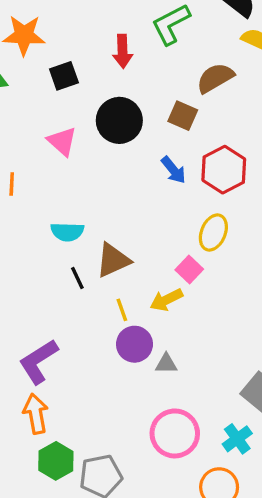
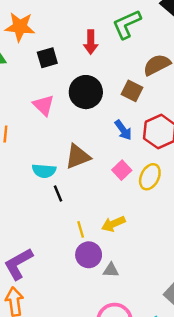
brown triangle: (113, 260) -> (78, 157), moved
pink square: (189, 270) -> (122, 170), moved
black line: (77, 278) -> (58, 194), moved

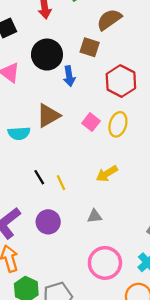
blue arrow: (123, 130) -> (69, 76), moved, turned 36
black line: (58, 194) -> (39, 177), moved
yellow arrow: (113, 224) -> (107, 174), moved
purple circle: (89, 255) -> (48, 222), moved

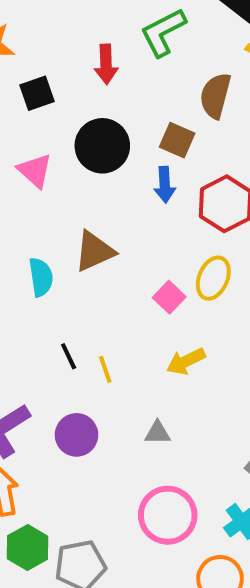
brown semicircle: (109, 20) -> (215, 96), turned -45
blue arrow: (69, 76) -> (165, 185), moved
pink square: (91, 122) -> (169, 297), moved
cyan semicircle: (19, 133) -> (41, 277), turned -100

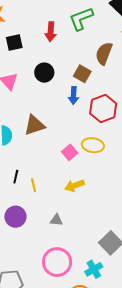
black circle: (102, 146) -> (44, 73), size x0.7
yellow ellipse: (213, 278) -> (93, 145), turned 70
black line: (69, 356) -> (16, 177), turned 32

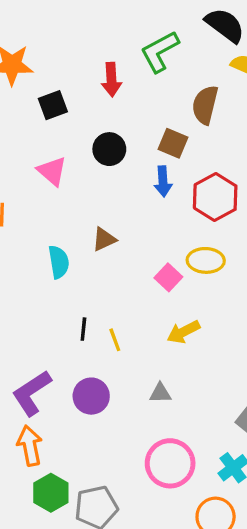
brown triangle: (35, 125) -> (104, 239), size x0.7

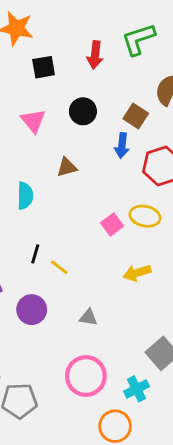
brown triangle: (104, 239) -> (67, 167), moved
yellow arrow: (183, 332) -> (137, 273), moved
yellow line: (115, 340) -> (59, 267), turned -42

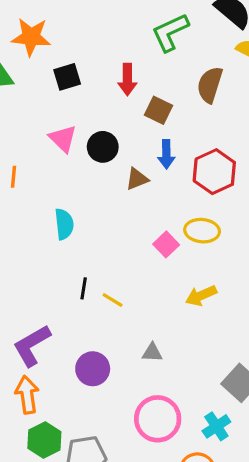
red arrow: (95, 55) -> (127, 80), moved
black circle: (83, 111) -> (103, 147), moved
brown square: (136, 116) -> (158, 110), moved
brown triangle: (67, 167) -> (137, 179), moved
purple circle: (32, 310) -> (93, 369), moved

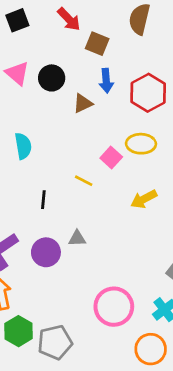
red arrow: (127, 80) -> (69, 19), turned -40
yellow line: (113, 300) -> (84, 181), moved
gray triangle: (152, 353) -> (77, 238), moved
purple circle: (93, 369) -> (46, 252), moved

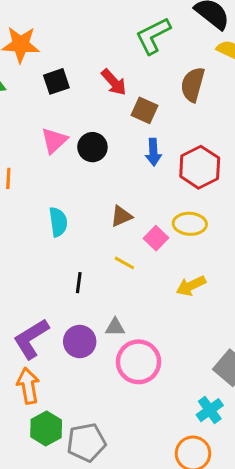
pink triangle: (17, 73) -> (54, 141), turned 35
brown triangle: (83, 103) -> (121, 216), moved
pink circle: (114, 307) -> (138, 362), moved

